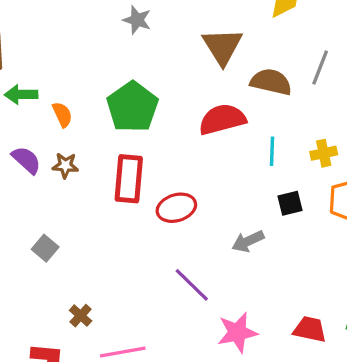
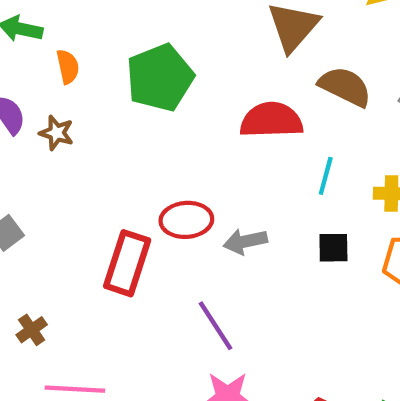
red rectangle: (129, 179) -> (127, 263), moved
gray arrow: (248, 241) -> (245, 241), moved
purple line: (192, 285) -> (216, 326), moved

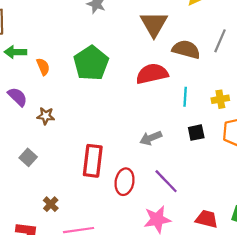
brown star: (57, 133) -> (46, 116), moved
red ellipse: (186, 220) -> (125, 182), moved, turned -65
purple line: (216, 326) -> (166, 181), moved

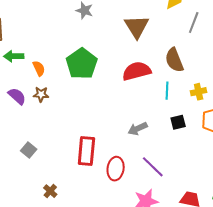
gray line: (220, 41) -> (194, 23), moved
brown semicircle: (186, 49) -> (174, 60), moved, turned -125
brown star: (46, 116) -> (41, 94), moved

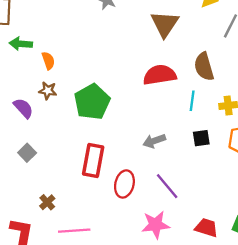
green pentagon: (82, 64) -> (92, 102), moved
purple semicircle: (17, 96) -> (23, 108), moved

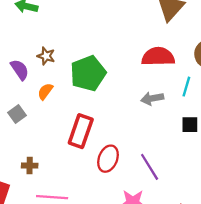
orange semicircle: (48, 61) -> (45, 91), moved, turned -132
gray arrow: (154, 141) -> (152, 98), moved
brown cross: (47, 202) -> (30, 166), turned 35

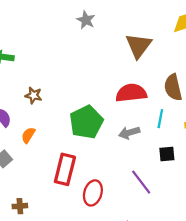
brown star: (46, 56) -> (33, 95), moved
green pentagon: (88, 73) -> (86, 122), moved
purple line: (150, 167) -> (141, 182), moved

